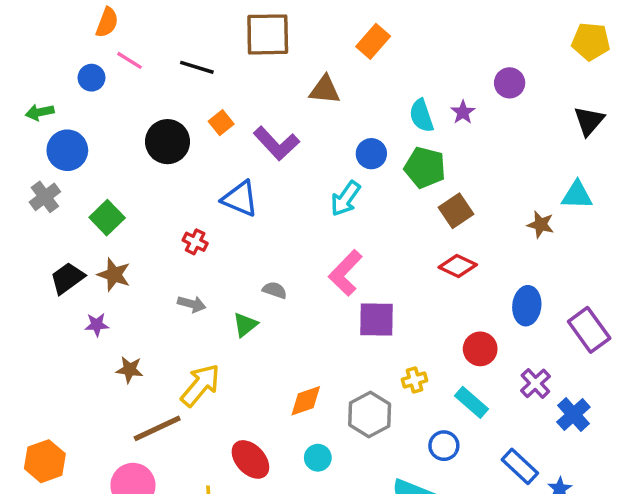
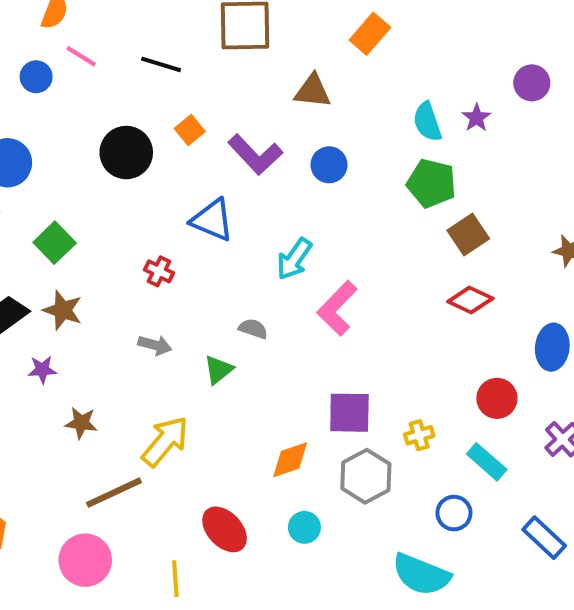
blue circle: (371, 154) -> (329, 165), moved
cyan arrow: (345, 199) -> (294, 259), moved
purple square: (377, 320) -> (349, 413), moved

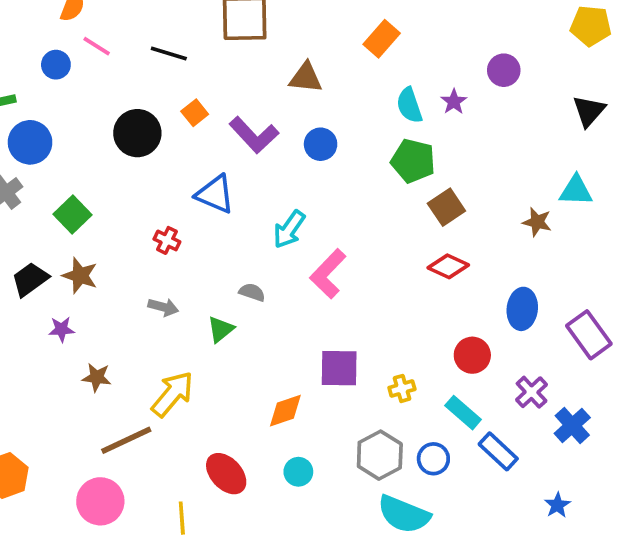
orange rectangle: (370, 34) -> (382, 39), moved
gray hexagon: (366, 476) -> (380, 455), moved
blue rectangle: (544, 538) -> (498, 451), moved

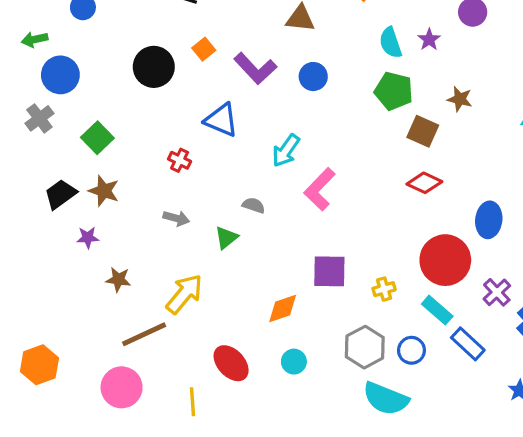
brown square: (446, 207) -> (423, 131), turned -32
brown star: (537, 222) -> (460, 99), moved
red circle: (472, 355) -> (445, 260), size x1.6

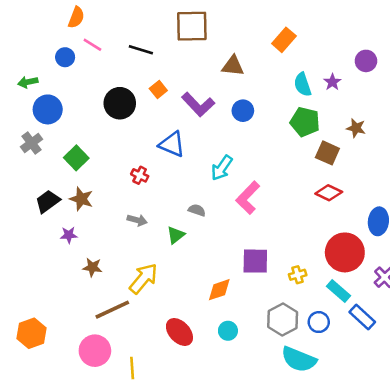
yellow line: (192, 402) -> (132, 368), moved

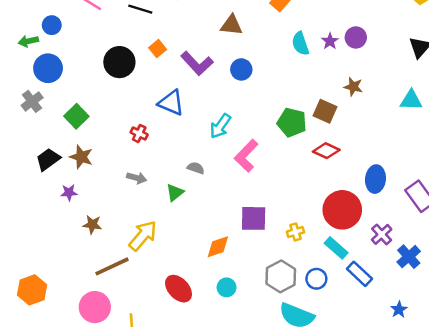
blue circle: (65, 57) -> (52, 25), moved
purple circle: (366, 61) -> (356, 37), moved
green pentagon: (305, 122) -> (292, 122), moved

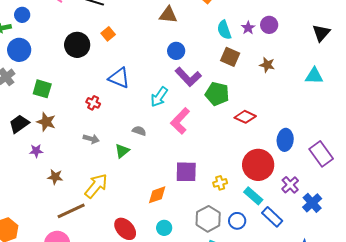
purple L-shape: (197, 63) -> (188, 77), moved
brown square: (325, 111) -> (230, 57), moved
green square: (76, 116) -> (42, 89), turned -30

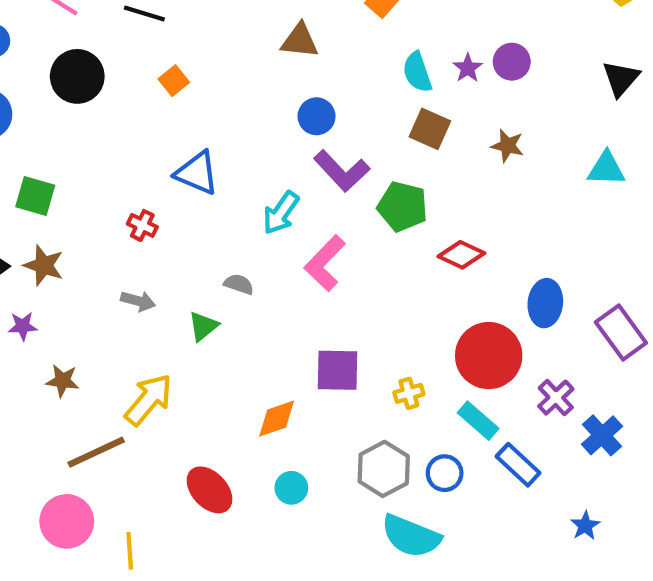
black circle: (77, 45) -> (77, 76), moved

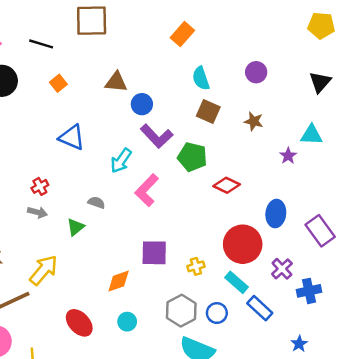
brown triangle: (300, 41) -> (116, 82), moved
purple star: (468, 68) -> (288, 156), moved
red cross: (142, 225) -> (40, 186), moved, turned 35
blue cross: (602, 435) -> (309, 291), turned 30

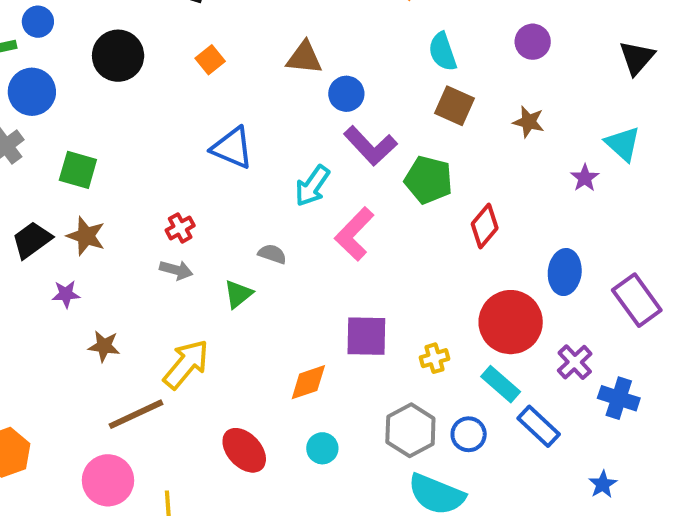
cyan triangle: (311, 135) -> (623, 144), turned 40
red diamond: (227, 185) -> (485, 226), turned -75
blue cross: (309, 291) -> (619, 398), turned 30

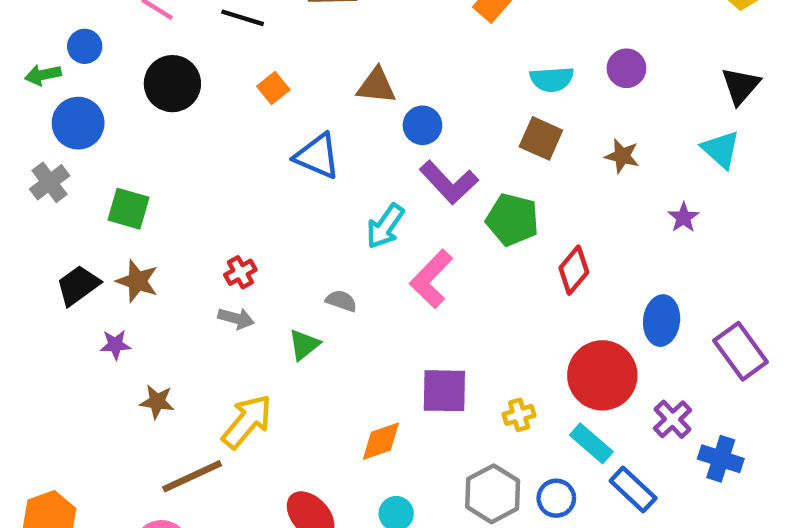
cyan semicircle: (443, 52) -> (552, 79), moved, turned -75
cyan triangle: (623, 144) -> (721, 149), moved
blue triangle: (232, 148) -> (317, 156), moved

